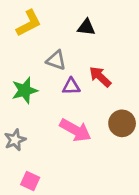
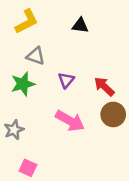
gray triangle: (56, 60) -> (36, 56), moved
red arrow: (100, 77) -> (104, 86), moved
purple triangle: (71, 86) -> (66, 80), turned -48

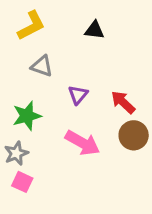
green star: (23, 84) -> (27, 116), moved
pink square: (28, 168) -> (22, 182), moved

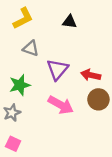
purple triangle: (78, 95) -> (57, 69), size x1.5
red arrow: (123, 102) -> (91, 75), turned -30
pink square: (22, 182) -> (13, 144), moved

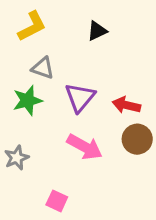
black triangle: (70, 22) -> (97, 31), turned -32
green star: (20, 85) -> (27, 100), moved
pink square: (13, 144) -> (57, 201), moved

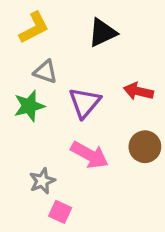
black triangle: (97, 31) -> (103, 33), size x1.4
red arrow: (126, 105) -> (138, 91), moved
gray star: (17, 158) -> (42, 181), moved

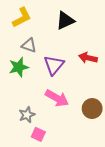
brown circle: (145, 147) -> (92, 109), moved

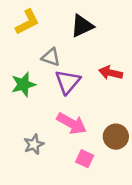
gray triangle: (29, 45) -> (51, 57), moved
pink square: (38, 134) -> (85, 159), moved

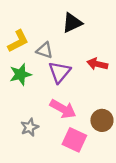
yellow L-shape: (27, 22) -> (18, 41), moved
pink square: (85, 159) -> (74, 140), size x1.5

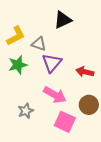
red arrow: (97, 64) -> (85, 72), moved

